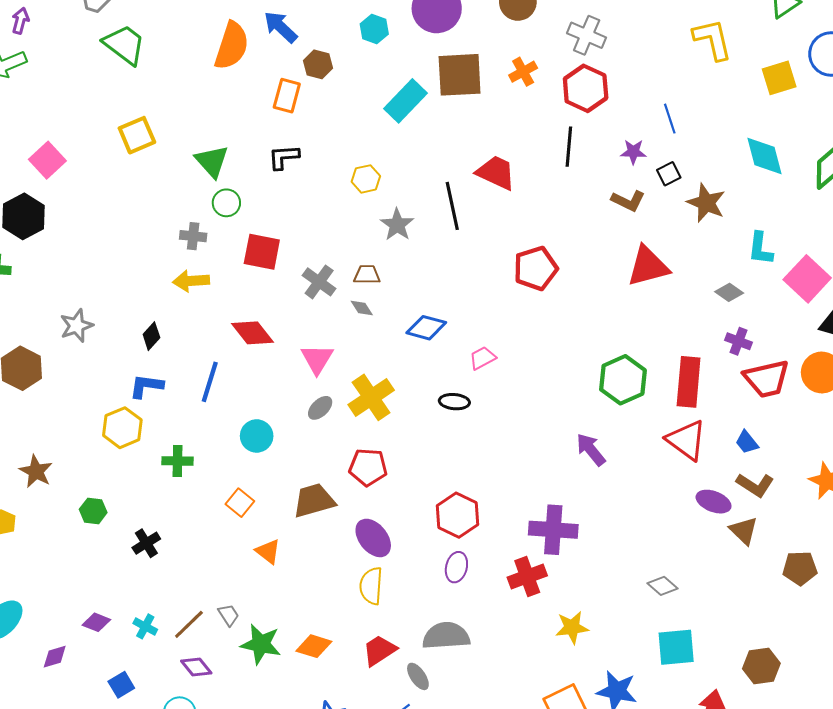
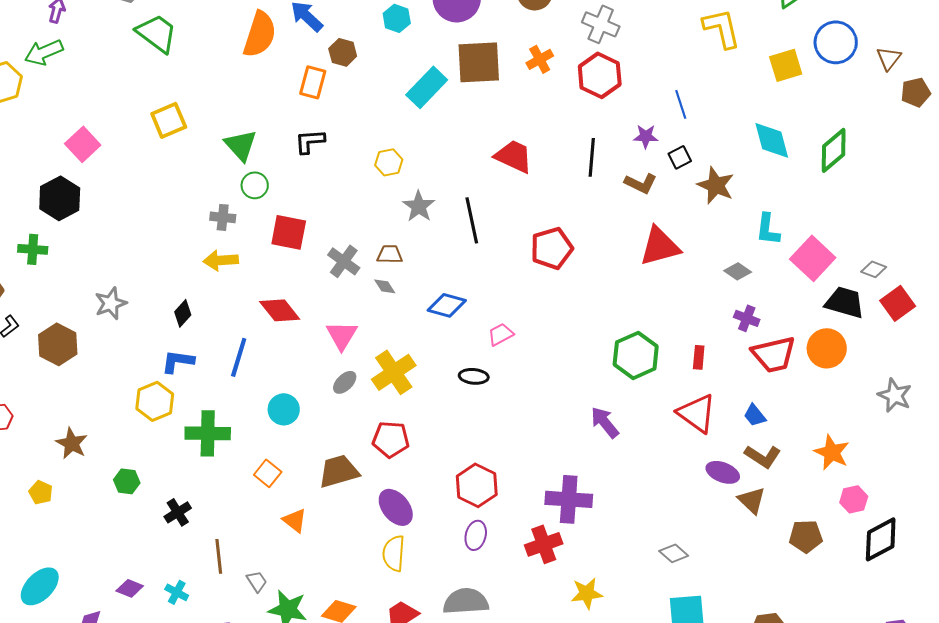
black line: (569, 147) -> (592, 157), moved
black line: (452, 206) -> (472, 220), moved
red rectangle: (689, 382) -> (699, 357), size x0.5
green cross: (178, 461) -> (208, 433), size x1.5
brown line: (189, 624) -> (219, 556), moved, turned -52

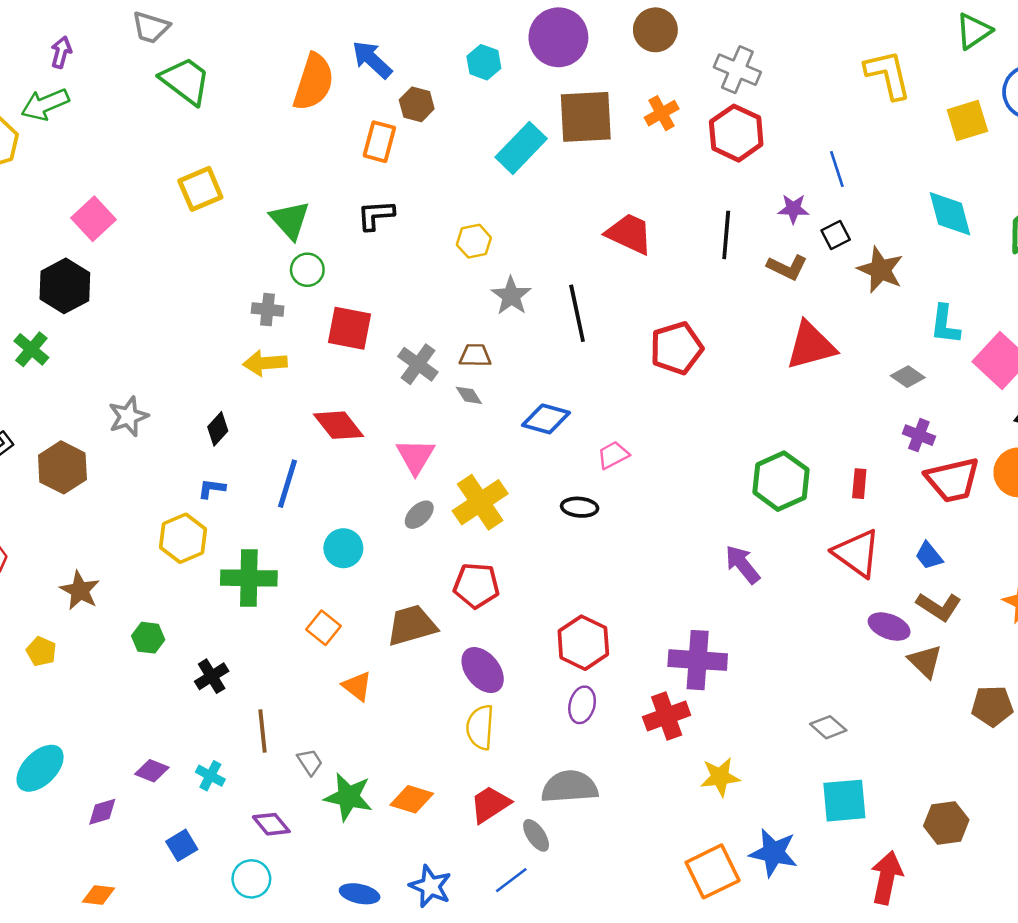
green cross: (33, 249) -> (31, 349), turned 36
blue L-shape: (178, 361) -> (212, 489), size x0.7

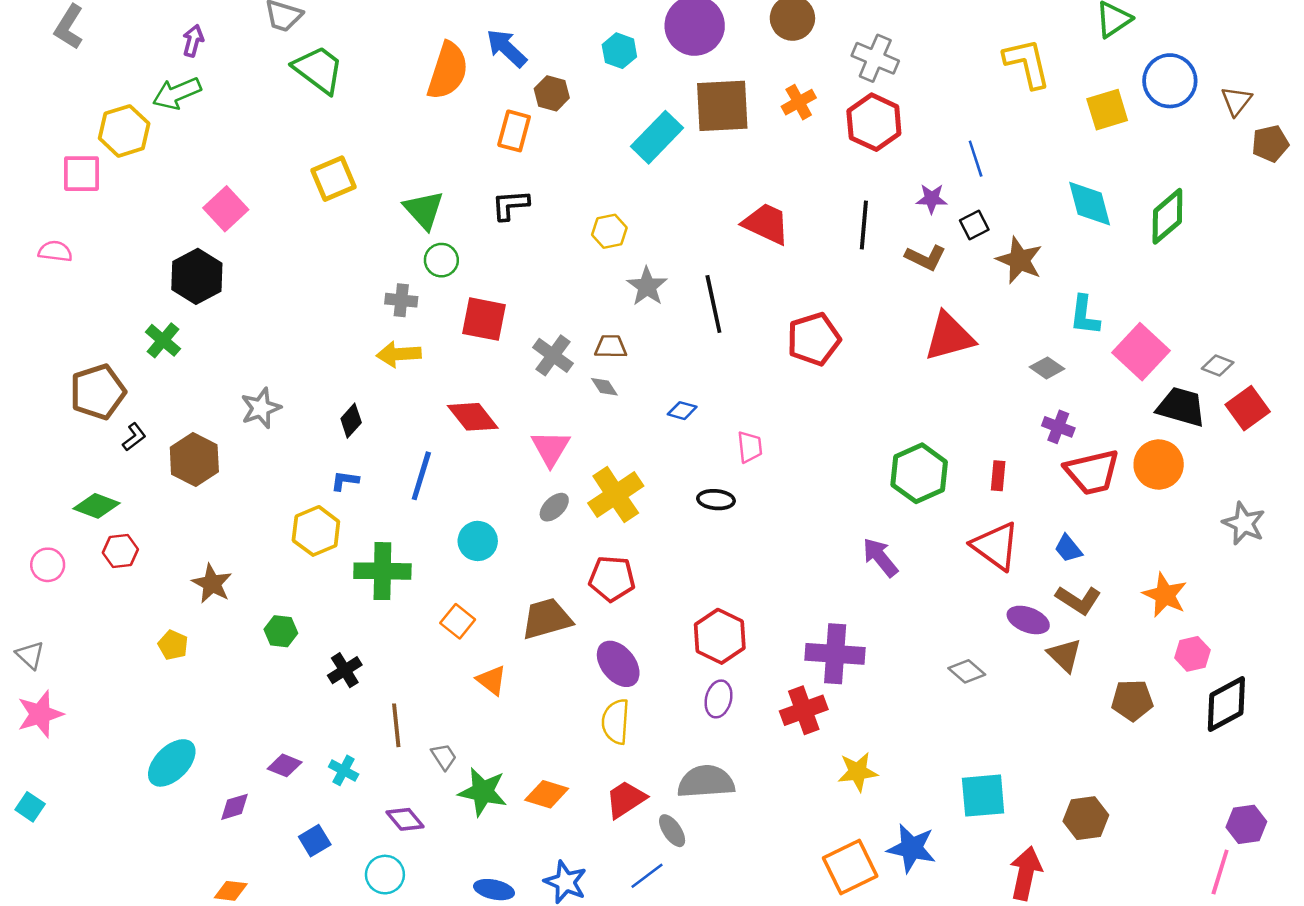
blue diamond: (546, 419) -> (682, 411), size x0.6
pink trapezoid: (613, 455) -> (750, 447), turned 112
gray diamond: (828, 727) -> (967, 671), moved

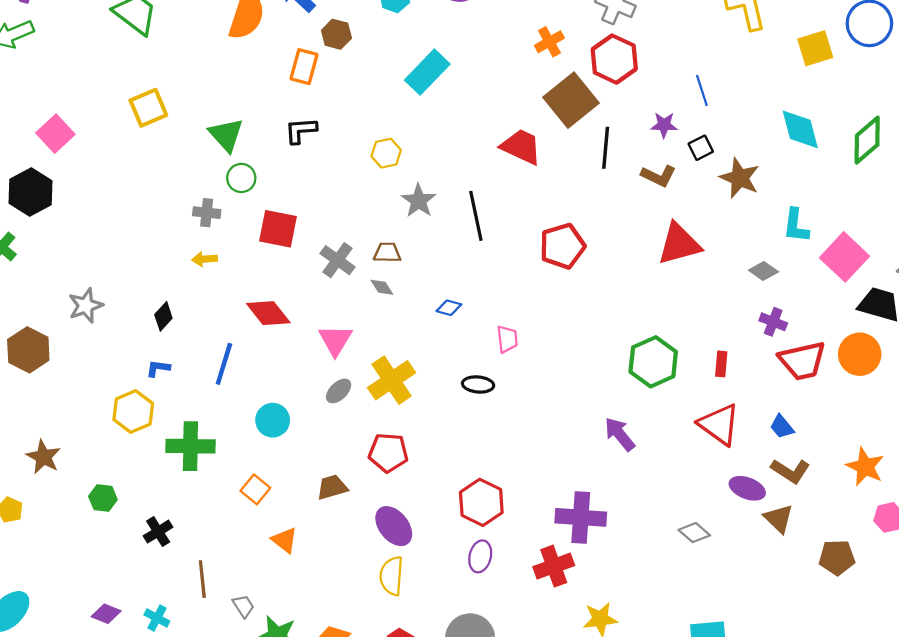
brown square: (722, 106) -> (571, 100), moved, turned -36
yellow arrow: (399, 354) -> (205, 259), size x0.7
brown trapezoid: (547, 619) -> (332, 487), size x0.7

